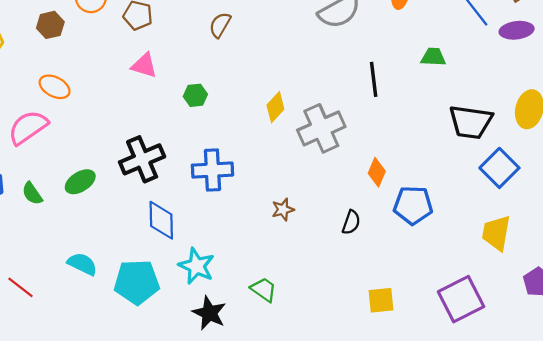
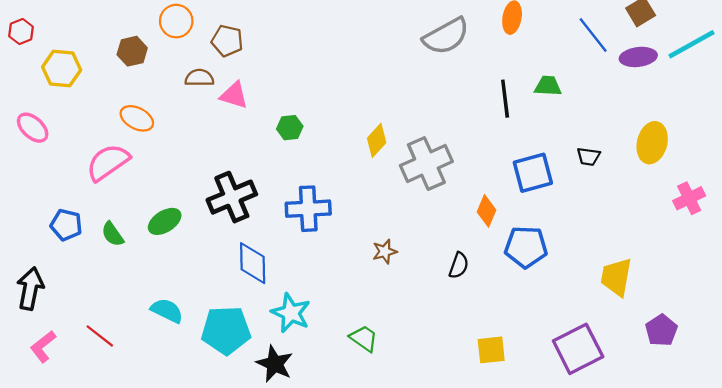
brown semicircle: (220, 25) -> (199, 78), moved, turned 60
black line: (374, 79) -> (505, 99), moved
black trapezoid: (471, 122) -> (588, 157), size x0.5
blue square: (499, 168) -> (533, 173), moved, turned 30
black star: (209, 313) -> (275, 364), moved

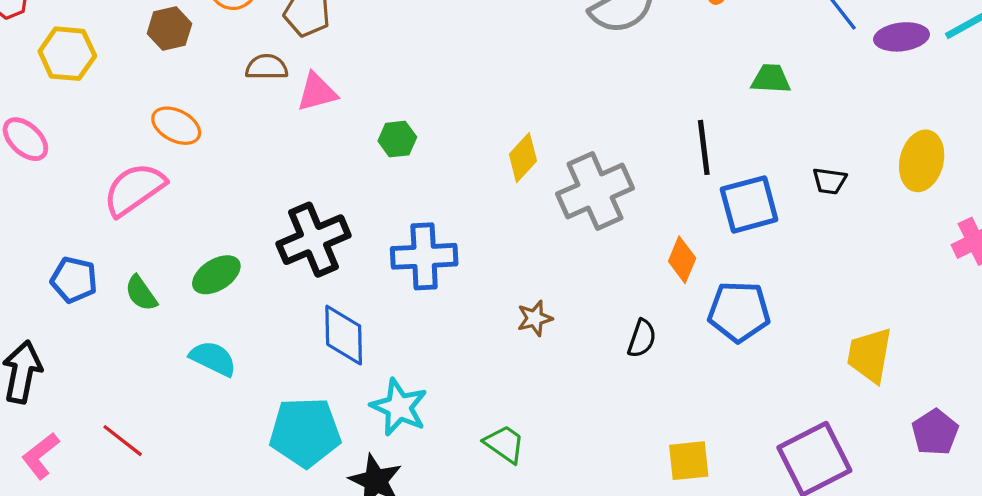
pink triangle: (234, 95) -> (317, 92), turned -32
black line: (505, 99) -> (704, 147), moved
cyan semicircle: (167, 311) -> (213, 359), moved

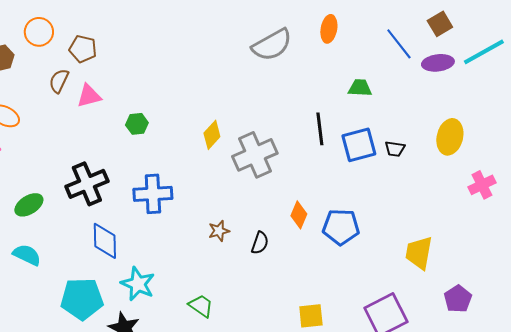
brown semicircle: (267, 67) -> (59, 81), turned -65
blue square: (749, 204) -> (359, 145), moved
orange diamond: (682, 260) -> (299, 215), moved
black semicircle: (642, 338) -> (260, 243), moved

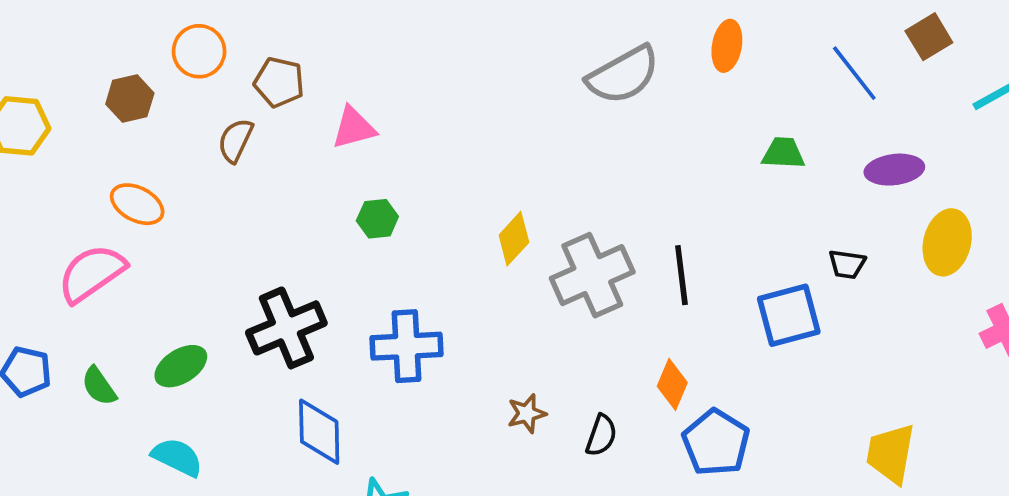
purple ellipse: (438, 63) -> (894, 170), moved
pink triangle: (89, 96) -> (354, 128), moved
black line: (320, 129) -> (681, 275), moved
blue square: (359, 145) -> (789, 315), moved
blue pentagon: (341, 227) -> (716, 443), moved, turned 30

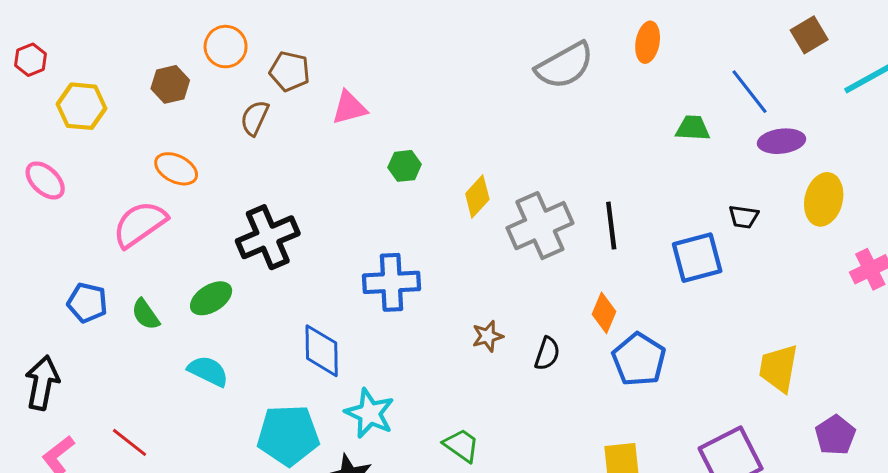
blue line: (854, 73) -> (749, 92), moved
green hexagon: (377, 219) -> (405, 166), moved
black cross: (286, 328) -> (268, 237), moved

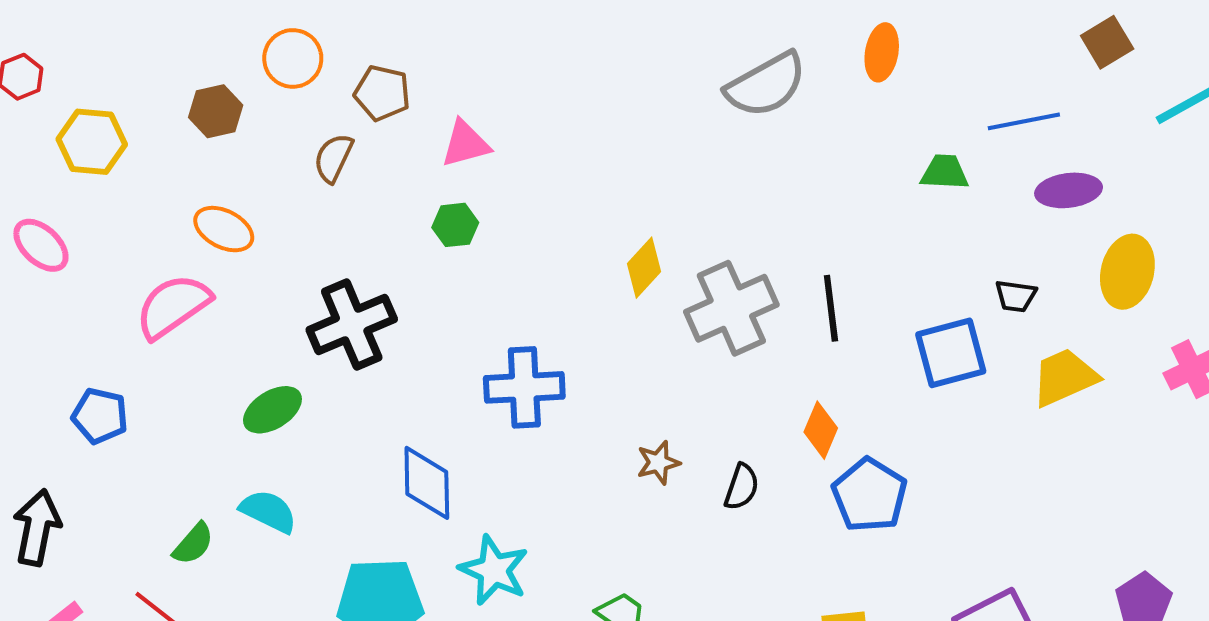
blue line: (749, 92) -> (1024, 121), turned -63
green hexagon: (405, 166) -> (455, 225), moved
green semicircle: (146, 314) -> (193, 544), moved, turned -104
yellow trapezoid: (779, 368) -> (1064, 377), moved, turned 56

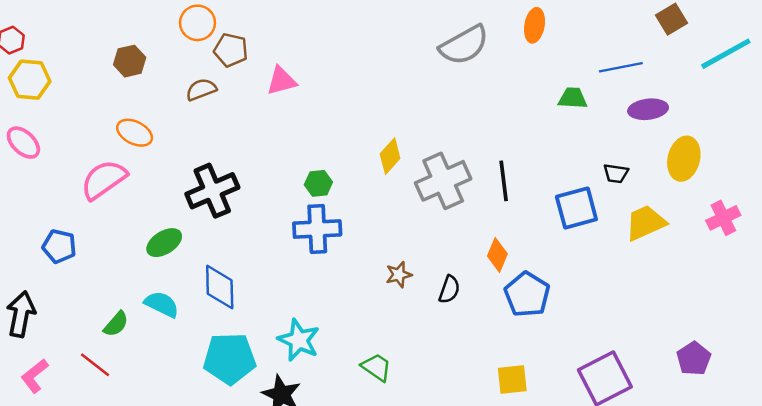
orange circle: (293, 58) -> (197, 23), moved
yellow hexagon: (92, 142) -> (30, 80), moved
brown semicircle: (333, 158) -> (201, 89), turned 44
green hexagon: (455, 225) -> (318, 183), moved
blue diamond: (427, 483) -> (220, 287), moved

